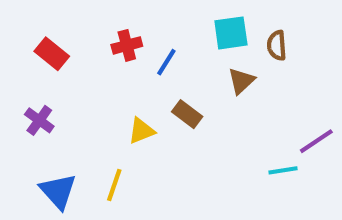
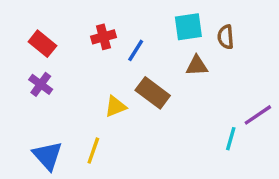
brown triangle: (241, 81) -> (197, 66), turned 40
brown rectangle: (187, 114) -> (153, 93), size x1.4
purple cross: (39, 120) -> (41, 84), moved
cyan line: (283, 170) -> (231, 139), turned -65

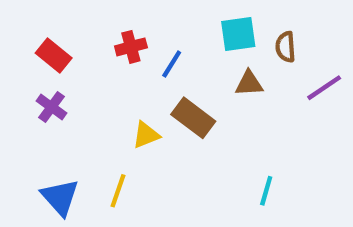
purple line: (258, 115) -> (324, 88), moved
cyan line: (231, 139) -> (266, 191), moved

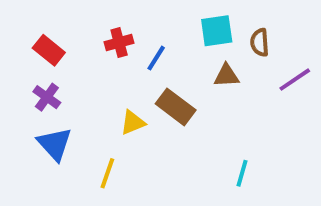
blue triangle: (60, 197) -> (55, 144), moved

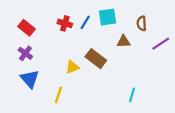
cyan square: (217, 31) -> (108, 17), moved
red cross: (119, 42) -> (65, 23), turned 32
blue line: (156, 58) -> (85, 22), moved

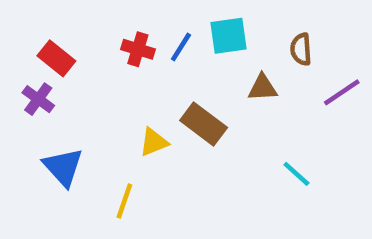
purple cross: (25, 53) -> (38, 99), moved
cyan line: (132, 95) -> (296, 174), moved, turned -64

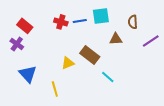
blue line: (181, 47) -> (80, 21), turned 48
cyan line: (296, 174) -> (108, 77), moved
yellow line: (124, 201) -> (55, 89), turned -35

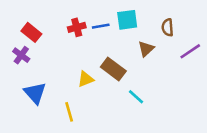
red cross: (61, 22) -> (77, 27), turned -32
brown triangle: (116, 39) -> (146, 49), turned -40

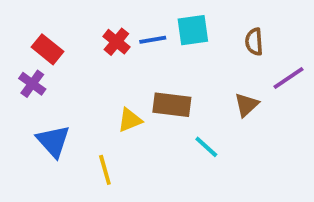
red cross: (77, 27) -> (116, 42), turned -36
brown triangle: (146, 49) -> (246, 105), moved
brown rectangle: (113, 69) -> (172, 105), turned -30

